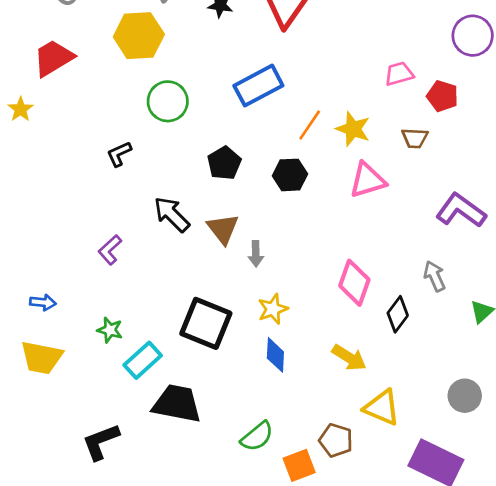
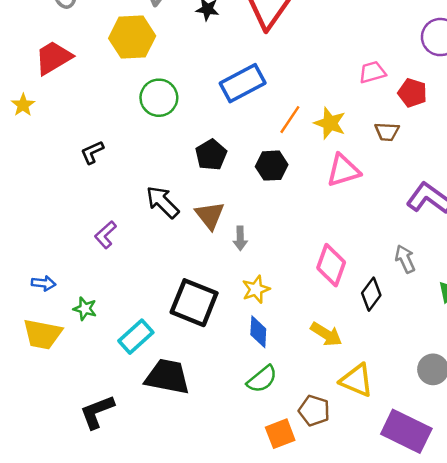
black L-shape: (119, 154) -> (92, 152), moved
green star: (110, 330) -> (85, 309), moved
green semicircle: (257, 436) -> (262, 379), moved

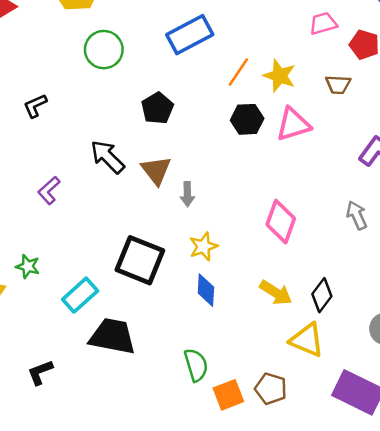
black hexagon: (272, 166) -> (247, 119), moved
black diamond: (371, 294) -> (322, 295), moved
green semicircle: (262, 379) -> (196, 365), moved, turned -68
brown pentagon: (314, 411) -> (271, 389), moved
black L-shape: (97, 412) -> (40, 372), size x0.7

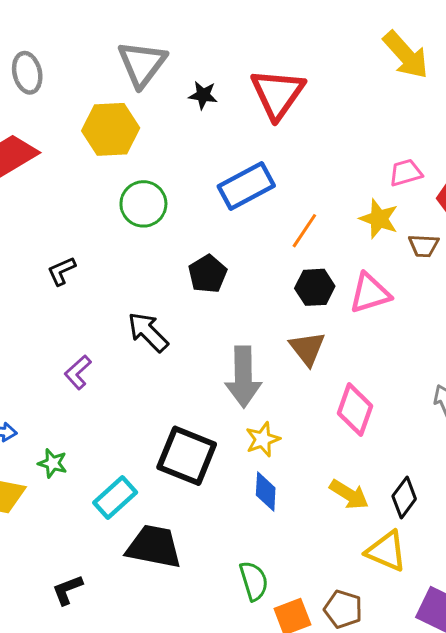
yellow star: (280, 76) -> (379, 219), moved
brown triangle: (156, 170) -> (307, 348), moved
gray arrow: (187, 194) -> (243, 377), size x2.0

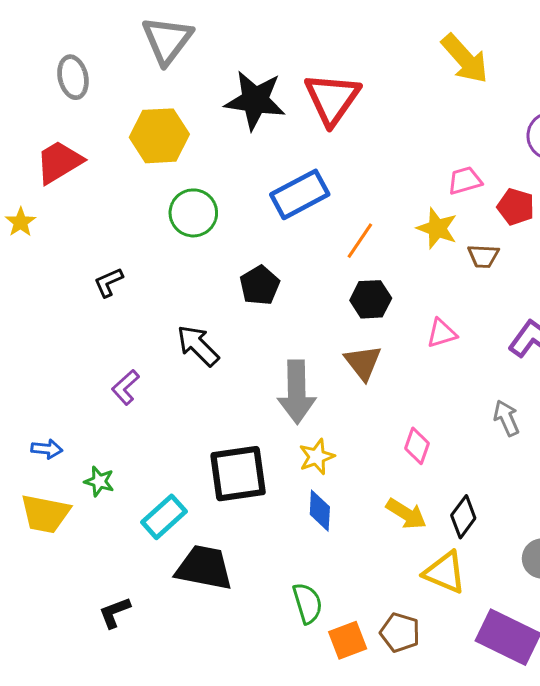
gray triangle: (142, 64) -> (167, 40), moved
black star: (203, 95) -> (255, 100), size x2.0
pink triangle: (370, 293) -> (442, 333), moved, size x0.7
pink diamond: (355, 410) -> (417, 446), moved, size x0.7
black square: (187, 456) -> (238, 474), turned -30

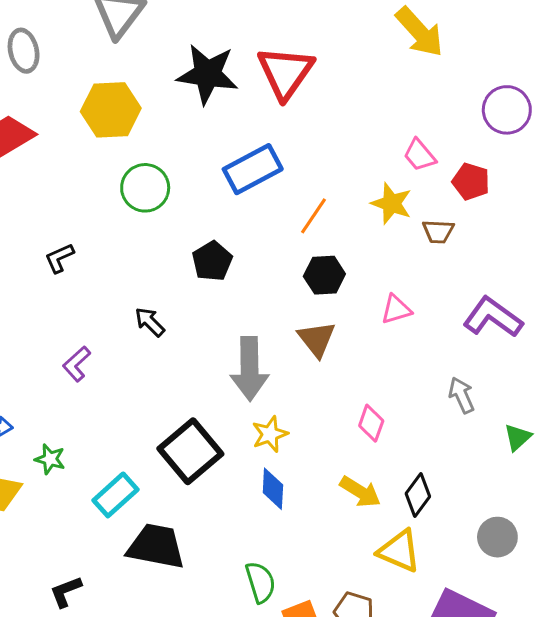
pink trapezoid: (465, 181) -> (420, 155), turned -114
black arrow: (198, 346) -> (150, 322), size x0.7
black square: (238, 474) -> (190, 451), turned -32

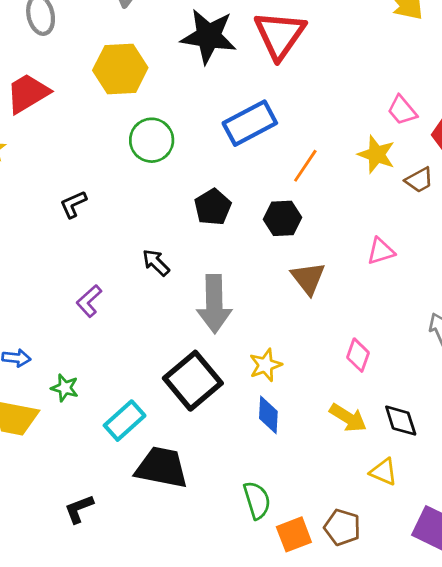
brown trapezoid: (438, 231) -> (419, 180), turned -32
black hexagon: (324, 275) -> (283, 218), moved
gray arrow: (250, 369) -> (214, 304), moved
black diamond: (418, 495) -> (401, 421), turned -54
yellow triangle: (399, 551) -> (384, 472), size x0.7

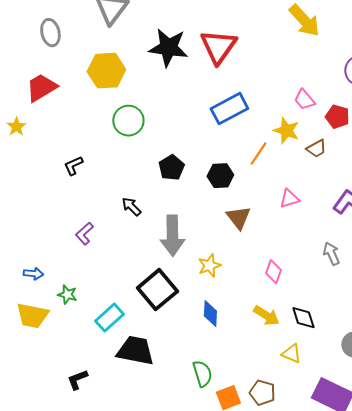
blue rectangle: (250, 123) -> (229, 109), moved
orange line: (305, 166) -> (258, 154), moved
yellow star: (265, 365) -> (209, 266), moved

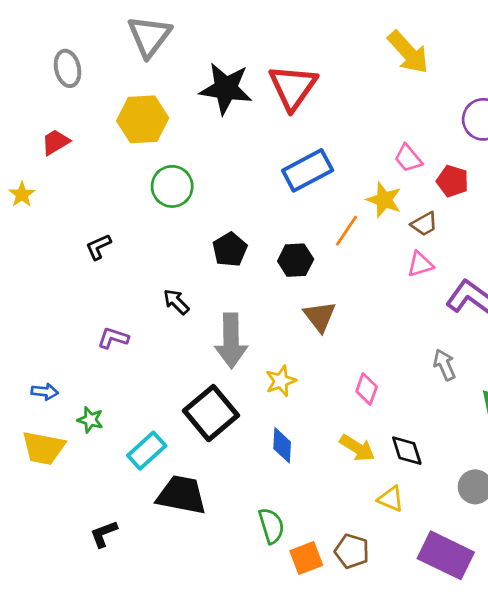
red trapezoid: (41, 88) -> (55, 142), size x0.7
pink triangle: (289, 199) -> (420, 264), moved
purple L-shape: (84, 234) -> (113, 338), turned 60

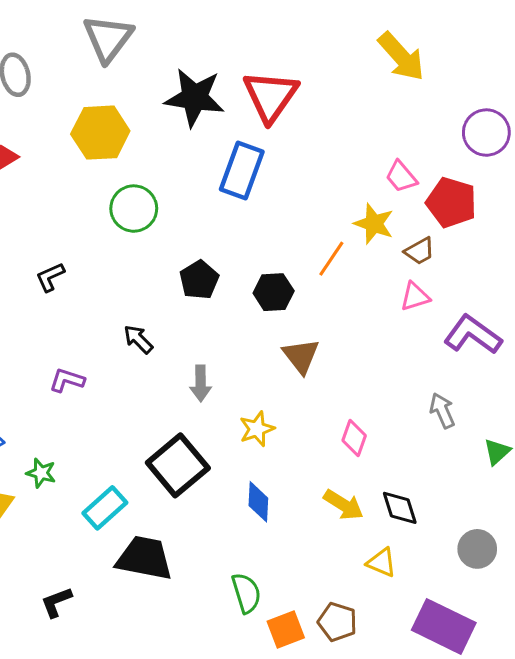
blue rectangle: (308, 170) -> (242, 171), moved, turned -42
red pentagon: (452, 181) -> (451, 202), size x1.4
gray arrow: (231, 341) -> (201, 383), size x0.6

